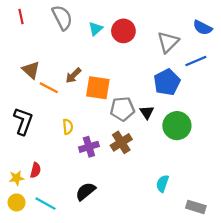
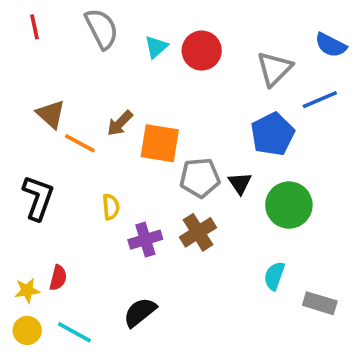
cyan semicircle: (162, 184) -> (274, 276), moved
gray rectangle: (196, 207) -> (320, 303), moved

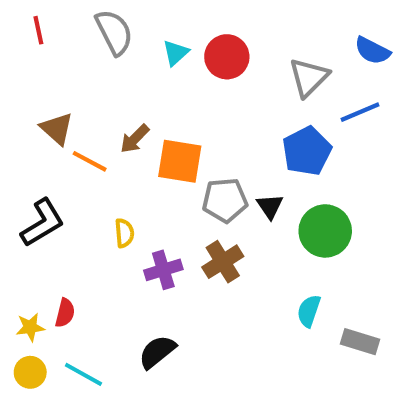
black L-shape: (38, 198) -> (42, 223), turned 39

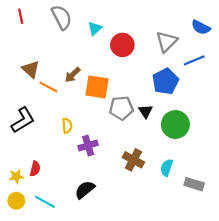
red circle: (227, 57) -> (122, 45), moved
brown cross: (223, 262) -> (133, 160), moved, turned -30

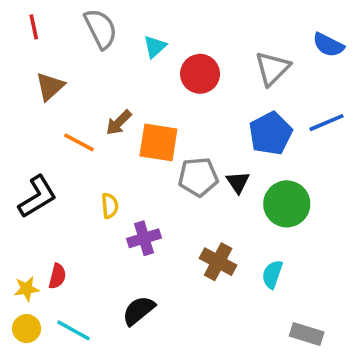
blue line: (194, 60) -> (327, 123), moved
brown triangle: (31, 69) -> (50, 86), moved, turned 36
gray rectangle: (194, 184) -> (307, 334), moved

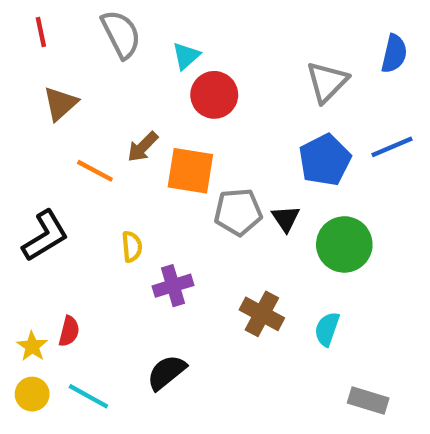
blue semicircle: (328, 45) -> (394, 54), turned -104
red circle: (200, 74) -> (214, 95), moved
yellow star: (27, 289) -> (32, 346), turned -30

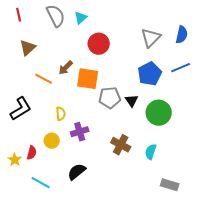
blue semicircle: (394, 54) -> (182, 35), moved
cyan triangle: (186, 56) -> (81, 18), moved
yellow circle: (32, 394) -> (52, 141), moved

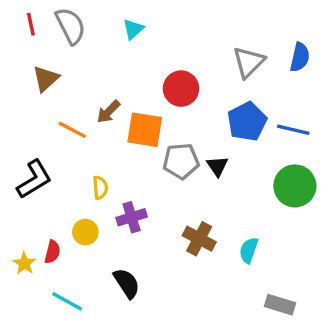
gray semicircle: (56, 16) -> (71, 26), moved
red circle: (99, 44) -> (181, 89), moved
blue line: (181, 68) -> (293, 130), moved, turned 36
green circle: (159, 113) -> (295, 186), moved
black semicircle: (77, 172) -> (127, 283), turned 96

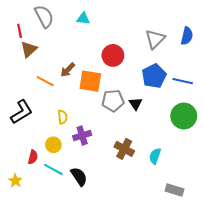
red line: (31, 24) -> (20, 31), moved
cyan triangle: (133, 29) -> (83, 18), turned 48
yellow star: (24, 263) -> (15, 181), moved
cyan line: (67, 301) -> (53, 169), moved

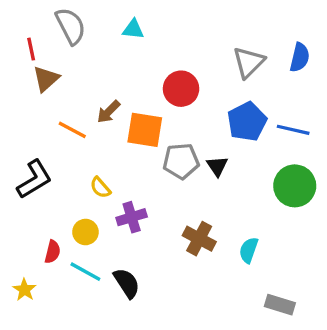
yellow semicircle: (63, 117) -> (100, 188), turned 144

